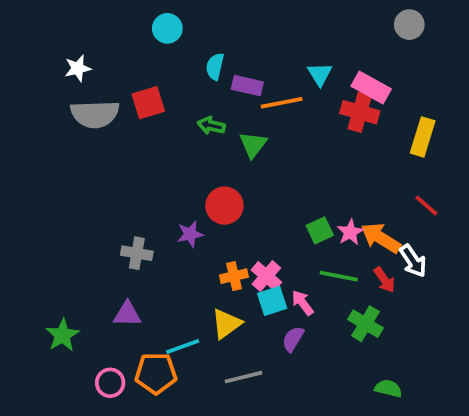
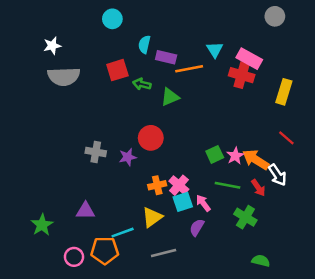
red square: (148, 103) -> (117, 70), moved
green triangle: (253, 145) -> (170, 97), turned 30
gray cross: (137, 253) -> (96, 152), moved

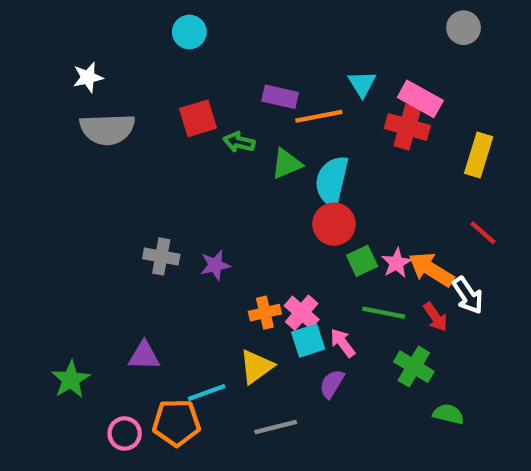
cyan semicircle: (144, 44) -> (332, 181), moved, size x1.6
red circle: (151, 138) -> (334, 224), moved
green semicircle: (261, 261) -> (448, 414), moved

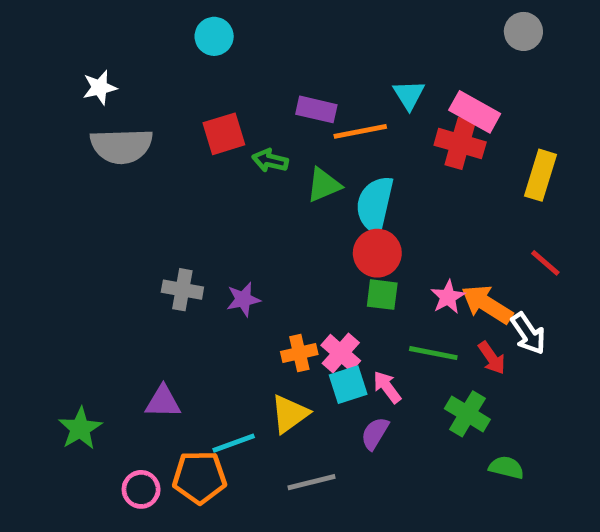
green square: (362, 261) -> (382, 295), moved, turned 32

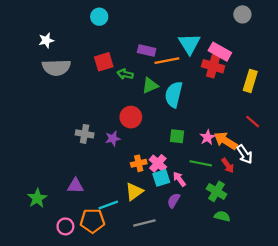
cyan triangle: (409, 95) -> (189, 44), size x1.5
red circle: (377, 253) -> (131, 117), moved
green semicircle: (506, 467) -> (222, 216), moved

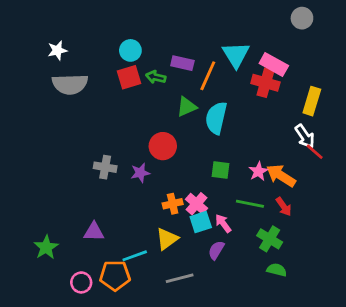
cyan circle: (99, 17) -> (130, 50), moved
orange line: (167, 61) -> (208, 76), turned -55
green arrow: (125, 74) -> (156, 77), moved
white arrow: (245, 154) -> (305, 136), moved

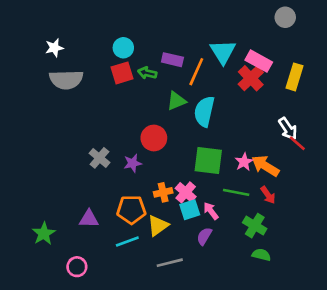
red cross: (265, 83) -> (251, 78), turned 30
yellow rectangle: (312, 101) -> (295, 77), moved
gray cross: (105, 167) -> (99, 158), turned 30
green square: (220, 170) -> (208, 161), size x1.6
orange pentagon: (115, 275) -> (131, 210), moved

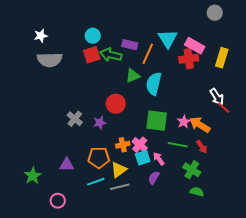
green arrow: (147, 73) -> (111, 55), size x1.5
red cross: (251, 78) -> (189, 59), turned 36
gray line: (170, 263) -> (120, 187), moved

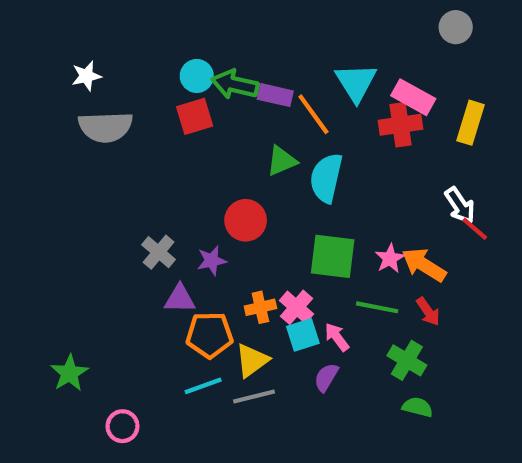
orange line: (148, 54) -> (313, 114), turned -60
green arrow: (111, 55) -> (235, 84), moved
purple triangle: (67, 165) -> (180, 299), moved

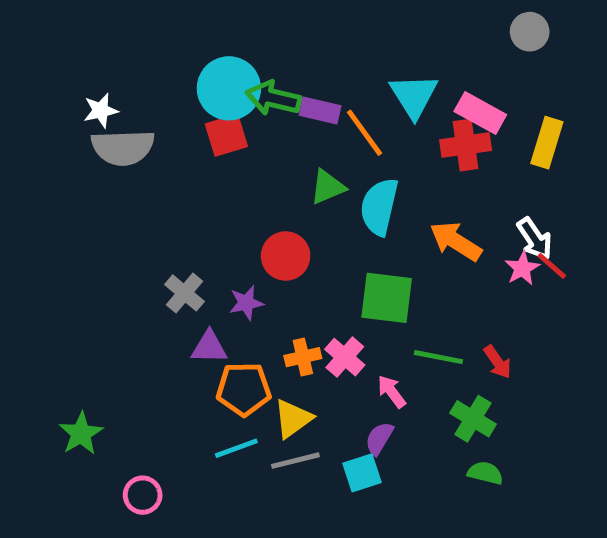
white star: (86, 76) -> (101, 111), moved
cyan circle: (197, 76) -> (229, 88), size x1.6
pink star: (390, 258) -> (522, 268), moved
orange arrow: (424, 265) -> (456, 241), moved
cyan square: (303, 335) -> (362, 473), moved

